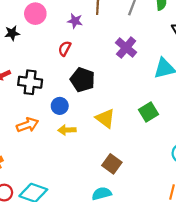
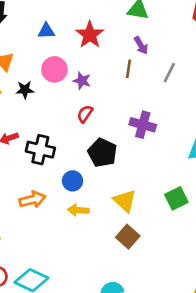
purple star: (75, 21) -> (82, 81), moved
purple cross: (126, 48) -> (143, 125), moved, turned -30
brown square: (112, 164) -> (128, 237), moved

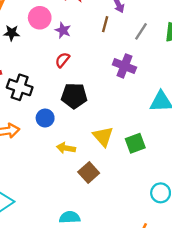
purple cross: (143, 125) -> (124, 66), moved
black pentagon: (102, 153) -> (74, 96), turned -30
yellow triangle: (125, 201) -> (103, 137), moved
yellow arrow: (78, 210) -> (66, 148), moved

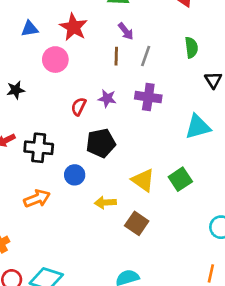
pink circle: (40, 18) -> (55, 60), moved
purple star: (63, 30) -> (107, 98), moved
gray line: (141, 31) -> (146, 56), moved

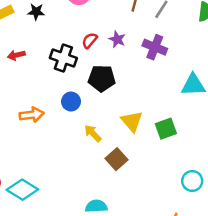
black cross: (39, 148) -> (63, 58), moved
yellow arrow: (105, 203) -> (93, 133), turned 36

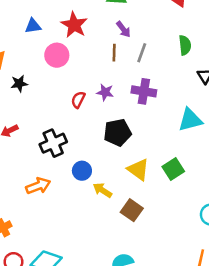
black cross: (63, 58) -> (53, 143), moved, turned -30
black pentagon: (102, 78) -> (117, 133), moved
blue circle: (71, 102) -> (82, 171), moved

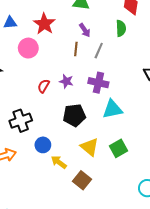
green semicircle: (185, 45) -> (121, 28), moved
cyan triangle: (190, 120) -> (112, 109), moved

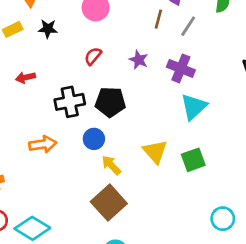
red semicircle: (44, 86) -> (93, 56), moved
cyan triangle: (112, 109) -> (194, 107), turned -40
black pentagon: (74, 115) -> (110, 102), moved
brown square: (82, 180) -> (109, 203), moved, size x1.4

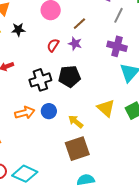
brown line: (158, 19) -> (79, 24), moved, turned 40
purple star: (139, 60) -> (75, 44), moved
blue circle: (94, 139) -> (49, 111), moved
brown square: (109, 203) -> (77, 149), turned 30

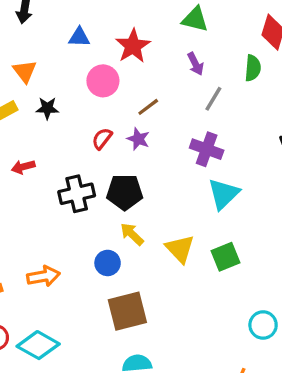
blue circle: (49, 111) -> (108, 263), moved
orange arrow: (25, 113) -> (43, 276), moved
yellow arrow: (76, 122) -> (132, 234), moved

